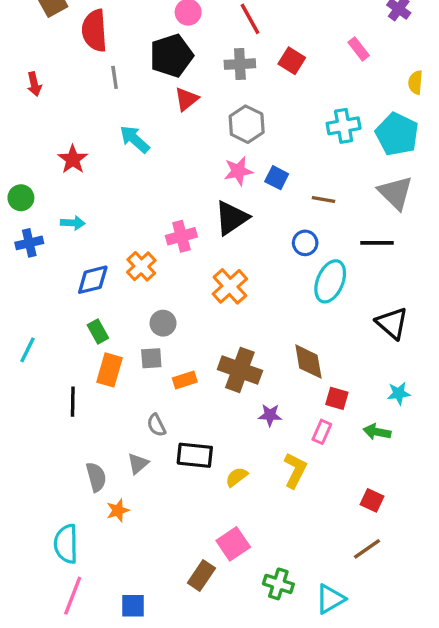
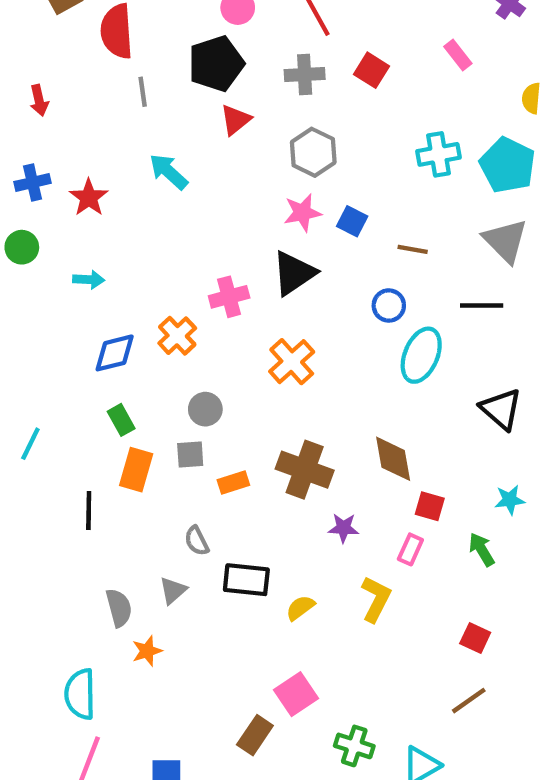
blue cross: (29, 243) -> (33, 182), moved
green arrow: (377, 432) -> (482, 549), turned 48

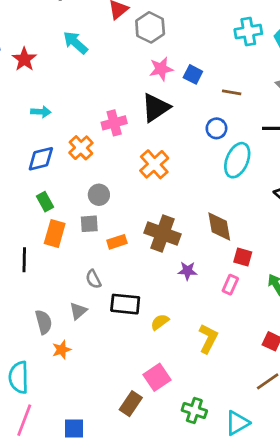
gray hexagon: (313, 152) -> (150, 27), moved
cyan arrow: (89, 280) -> (41, 112), moved
yellow L-shape: (376, 599) -> (208, 339), moved

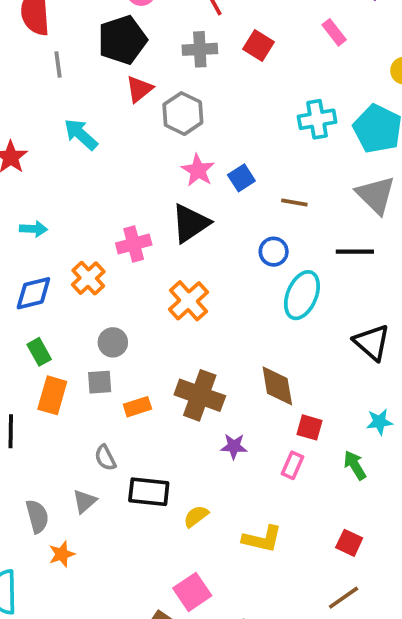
pink star: (161, 69) -> (198, 170), turned -30
blue square: (193, 74) -> (241, 178), turned 30
yellow L-shape: (208, 339) -> (262, 539), turned 76

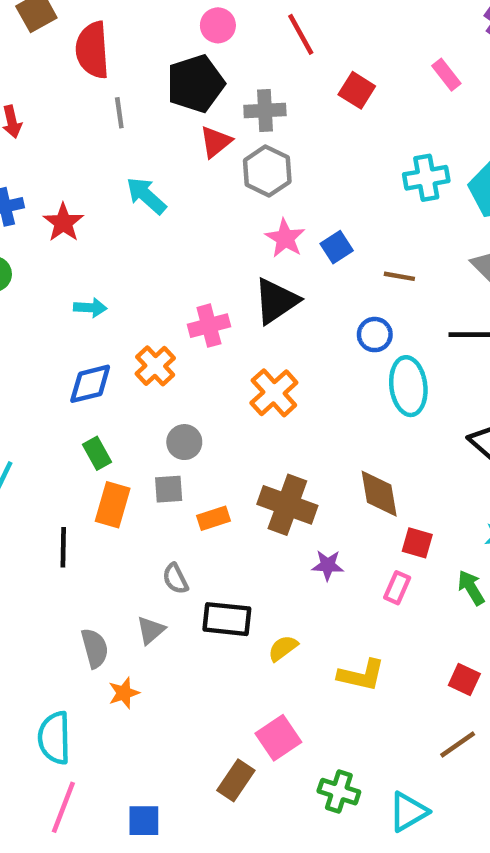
gray cross: (200, 49) -> (265, 111), moved
cyan ellipse: (302, 295) -> (408, 386), turned -30

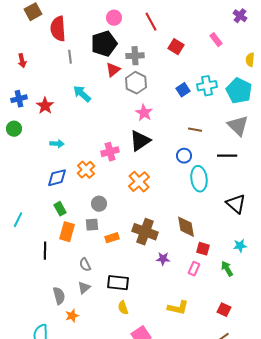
blue square: (337, 247) -> (183, 90), moved
gray semicircle: (175, 579) -> (85, 265), moved
yellow semicircle: (283, 648) -> (123, 308), moved, turned -72

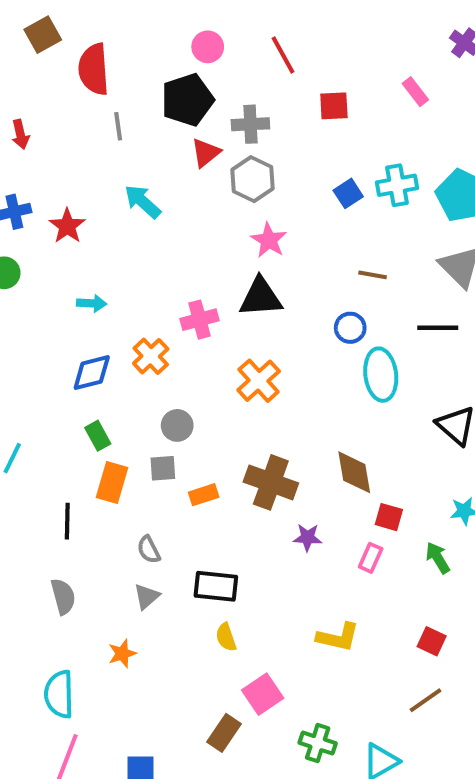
red square: (176, 47) -> (334, 106), turned -35
black triangle: (140, 141) -> (261, 297), turned 30
gray semicircle: (59, 296) -> (63, 596), moved

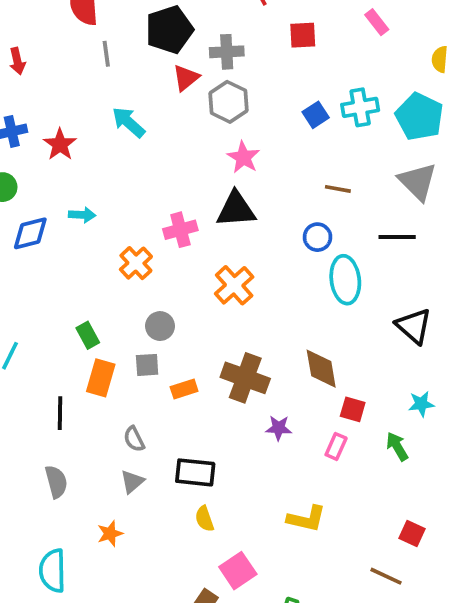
blue diamond: (92, 373) -> (30, 233), moved
red square: (432, 641) -> (412, 534), moved
brown line: (426, 700) -> (386, 576), turned 60

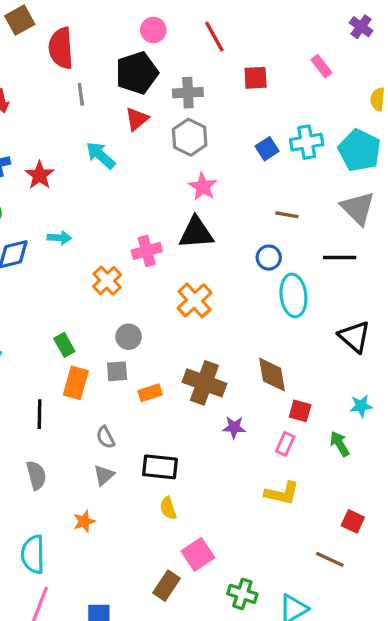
red triangle: (186, 78) -> (137, 119), moved
yellow L-shape: (306, 519) -> (282, 493), moved

